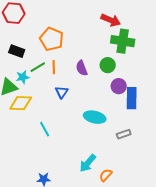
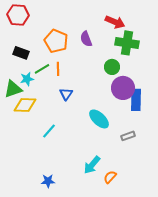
purple semicircle: (82, 68) -> (86, 39), moved
purple circle: (119, 86) -> (123, 88), size x1.5
cyan ellipse: (95, 117) -> (99, 119), turned 30
cyan line: (45, 129) -> (49, 131), turned 70

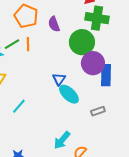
purple semicircle: (86, 39) -> (54, 24), moved
green circle: (112, 67) -> (82, 42), size x1.6
blue triangle: (66, 94) -> (59, 79), moved

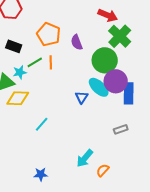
green cross: (97, 18) -> (120, 36), turned 35
cyan ellipse: (69, 94) -> (99, 87), moved

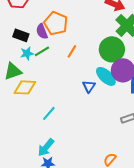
purple semicircle: (77, 42) -> (42, 31), moved
orange line: (51, 62) -> (72, 51), moved, turned 32
cyan star: (20, 72) -> (27, 53), moved
cyan arrow: (85, 158) -> (46, 147), moved

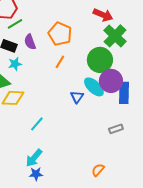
orange pentagon: (56, 23) -> (60, 34), moved
green line: (42, 51) -> (15, 24), moved

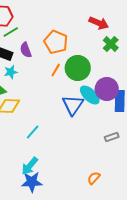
green cross: (115, 36) -> (111, 44), size x0.7
green circle: (100, 60) -> (78, 68), moved
blue triangle: (77, 97) -> (73, 105), size x1.6
blue star: (36, 174) -> (32, 182), size x1.5

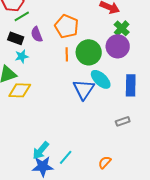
orange line: (56, 70) -> (67, 54), turned -32
purple circle: (107, 89) -> (118, 46), moved
cyan line: (33, 132) -> (66, 157), moved

